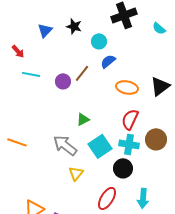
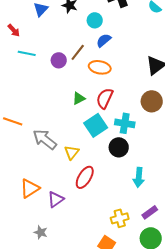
orange ellipse: (127, 87) -> (100, 67), moved
red semicircle: (130, 119) -> (105, 98), moved
brown circle: (156, 139) -> (152, 101), moved
gray arrow: (65, 145) -> (45, 139), moved
red ellipse: (107, 198) -> (85, 177), moved

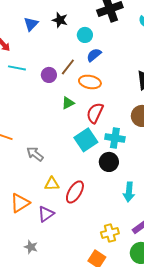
green triangle: (79, 98) -> (68, 103), moved
gray arrow: (45, 139) -> (35, 154), size x0.7
yellow triangle: (72, 152) -> (52, 184), moved, turned 49

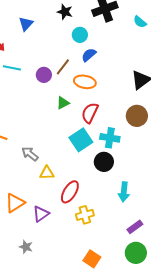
black star: (60, 20) -> (65, 12), moved
yellow triangle: (52, 184) -> (47, 173), moved
yellow cross: (110, 233) -> (85, 215), moved

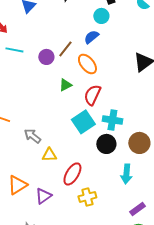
cyan circle: (80, 35) -> (101, 16), moved
orange ellipse: (85, 82) -> (87, 64), turned 40
brown circle: (137, 116) -> (139, 143), moved

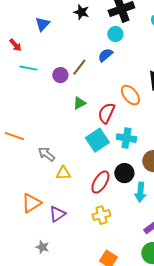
orange ellipse: (87, 64) -> (130, 95), moved
black circle: (106, 144) -> (124, 173), moved
red ellipse: (72, 174) -> (100, 182), moved

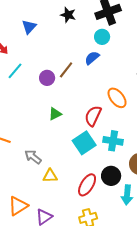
cyan line: (28, 68) -> (15, 71), turned -60
green triangle: (79, 103) -> (55, 114), moved

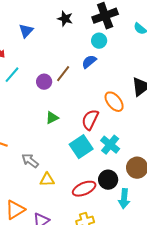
cyan cross: (113, 141) -> (110, 145), turned 30
red ellipse: (87, 185) -> (84, 189), turned 35

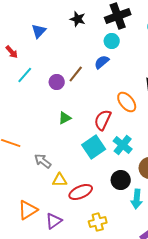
red ellipse: (84, 189) -> (81, 192), moved

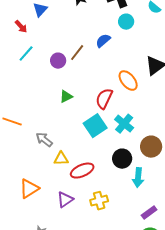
cyan circle: (112, 41) -> (126, 22), moved
red arrow: (12, 52) -> (21, 27), moved
purple triangle: (54, 221) -> (65, 200), moved

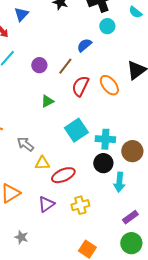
brown line: (77, 53) -> (65, 66), moved
red semicircle: (104, 99) -> (80, 86), moved
cyan cross: (124, 124) -> (105, 139), moved, turned -36

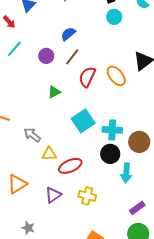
blue semicircle: (84, 45) -> (68, 34), moved
yellow cross: (80, 205) -> (87, 196), turned 30

